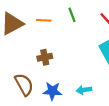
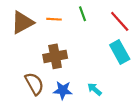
brown cross: (45, 57) -> (55, 56), size x1.5
cyan arrow: (84, 90) -> (94, 89), turned 48

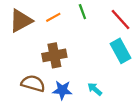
orange line: (54, 19) -> (53, 17), turned -32
brown semicircle: (34, 84) -> (33, 83), turned -45

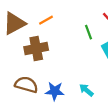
green line: (82, 12) -> (89, 32), moved
brown cross: (54, 55) -> (36, 49), moved

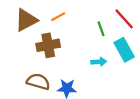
cyan arrow: (86, 90) -> (99, 62), moved, turned 136

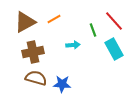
brown cross: (48, 45) -> (33, 52), moved
cyan arrow: (99, 62) -> (73, 45), moved

